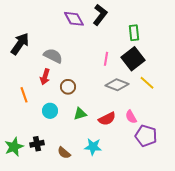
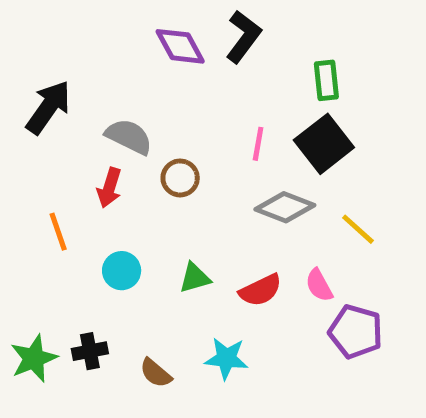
yellow line: (147, 83) -> (358, 229), moved
brown circle: (68, 87) -> (180, 178), moved

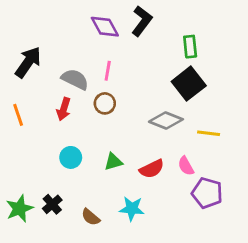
pink line: (258, 144) -> (108, 71), moved
yellow line: (358, 229) -> (209, 133), turned -35
orange line: (58, 232) -> (18, 115), moved
black cross: (90, 351) -> (52, 204), turned -30

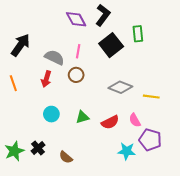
black square: (189, 84) -> (111, 45), moved
cyan star: (132, 209) -> (127, 151), moved

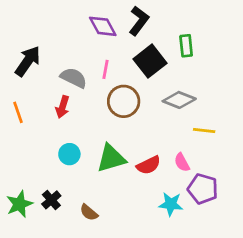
brown circle: (76, 75) -> (124, 101), moved, size x1.5
gray diamond: (120, 87) -> (179, 100), moved
green triangle: (82, 117) -> (111, 158), size x1.6

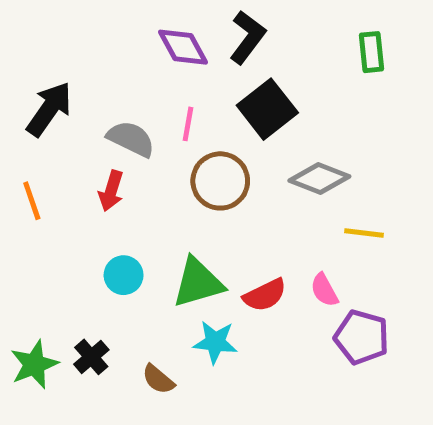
green rectangle: (186, 46) -> (371, 52), moved
cyan star: (171, 204) -> (215, 342), moved

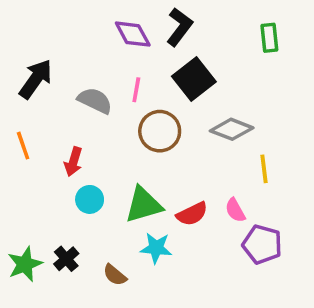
red arrow: (111, 191) -> (73, 162), moved
yellow line: (364, 233) -> (264, 169), turned 76

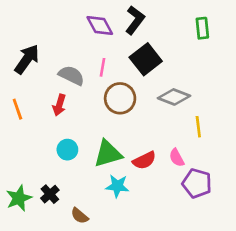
red arrow: (73, 162) -> (59, 105), moved
brown semicircle: (115, 275) -> (80, 216), moved

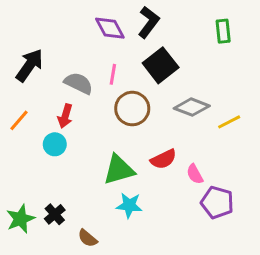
orange line: (17, 109) -> (19, 120), turned 60
yellow line: (198, 127) -> (229, 122), moved, turned 70
cyan circle: (67, 150) -> (55, 144), moved
red semicircle: (144, 160) -> (164, 159), moved

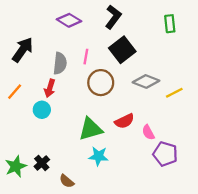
purple diamond: (110, 28) -> (69, 20), moved, turned -30
gray semicircle: (79, 83) -> (60, 63), turned 70

